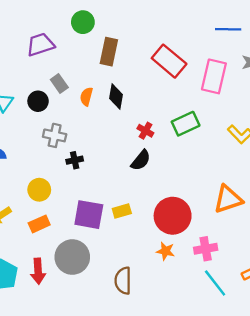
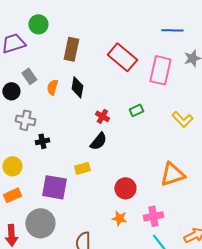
green circle: (83, 22) -> (38, 24), moved
green rectangle: (186, 124) -> (136, 110), size x0.6
yellow rectangle: (122, 211) -> (82, 168), moved
red circle: (173, 216) -> (125, 188), size x0.7

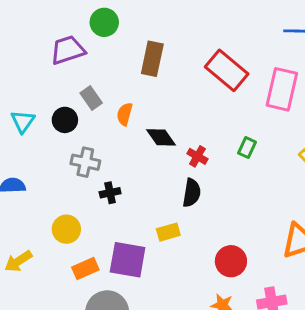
black diamond: (77, 87) -> (161, 137), moved, turned -45
green rectangle: (136, 110) -> (247, 148), turned -40
black semicircle: (98, 141) -> (192, 193), turned -30
orange rectangle: (12, 195) -> (85, 269), moved

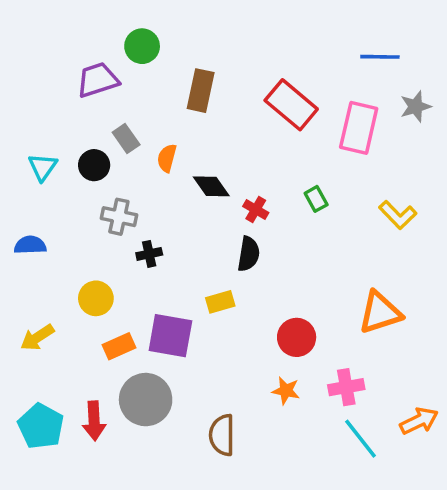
green rectangle: (247, 148) -> (316, 199), turned -54

